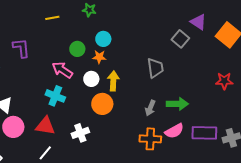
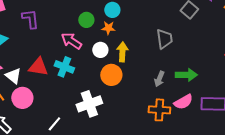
red triangle: (45, 126) -> (38, 67), moved
white cross: (80, 133) -> (89, 104), size x1.4

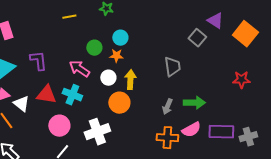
purple L-shape: (30, 19) -> (38, 61), moved
pink circle: (22, 98) -> (59, 126), moved

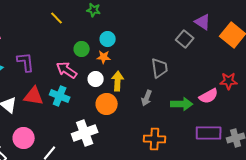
yellow line: (69, 17) -> (57, 18), turned 56
gray arrow: (167, 107) -> (147, 98), moved
pink circle: (59, 126) -> (24, 138), moved
pink semicircle: (191, 130) -> (209, 96), moved

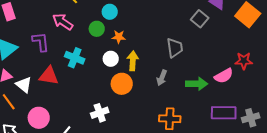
cyan circle: (108, 39) -> (110, 12), moved
pink arrow: (67, 70) -> (63, 22), moved
cyan cross: (60, 96) -> (75, 58), moved
white cross: (85, 133) -> (100, 113), size x0.7

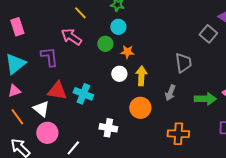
cyan cross: (75, 58) -> (83, 94), moved
orange circle: (122, 84) -> (140, 108), moved
white triangle: (24, 85) -> (41, 109), moved
white cross: (100, 113) -> (108, 128), turned 30

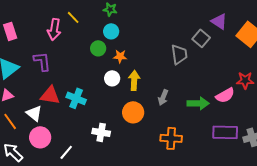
pink arrow: (71, 37) -> (54, 29), moved, turned -115
gray trapezoid: (183, 63) -> (179, 54), moved

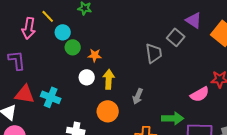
cyan circle: (111, 31) -> (63, 32), moved
green arrow: (198, 103) -> (173, 118), moved

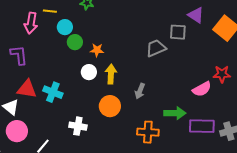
yellow line: (48, 16) -> (50, 11), turned -40
gray square: (176, 37) -> (178, 32), turned -36
gray trapezoid: (154, 53) -> (156, 48), turned -105

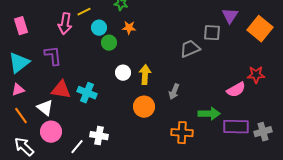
yellow line: (50, 11) -> (84, 12), turned -32
purple triangle: (196, 15) -> (230, 16), turned 30
orange star: (97, 50) -> (129, 28), moved
white cross: (78, 126) -> (99, 136), moved

